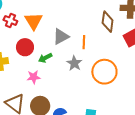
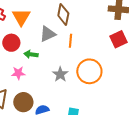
brown diamond: (108, 22) -> (63, 14), moved
green arrow: (45, 58) -> (31, 54), turned 32
gray star: (74, 63) -> (60, 74), moved

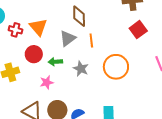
gray star: (60, 74) -> (81, 69), moved

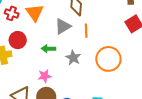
red circle: (34, 54) -> (18, 40), moved
pink star: (47, 82) -> (45, 76), moved

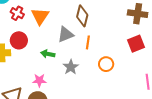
orange circle: (108, 59) -> (106, 64), moved, size x0.6

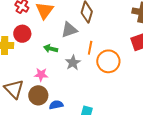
orange line: (88, 42) -> (90, 48), moved
orange circle: (106, 64) -> (108, 61), size x1.5

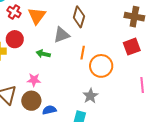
gray star: (73, 63) -> (90, 96), moved

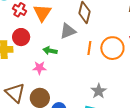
orange circle: (101, 66) -> (112, 48), moved
pink star: (34, 80) -> (39, 68), moved

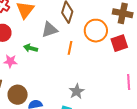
orange circle: (112, 48) -> (96, 31), moved
pink star: (39, 68) -> (10, 61), moved

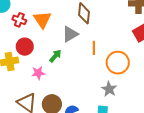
orange circle: (96, 31) -> (118, 63), moved
green arrow: (31, 48) -> (55, 56), turned 128

